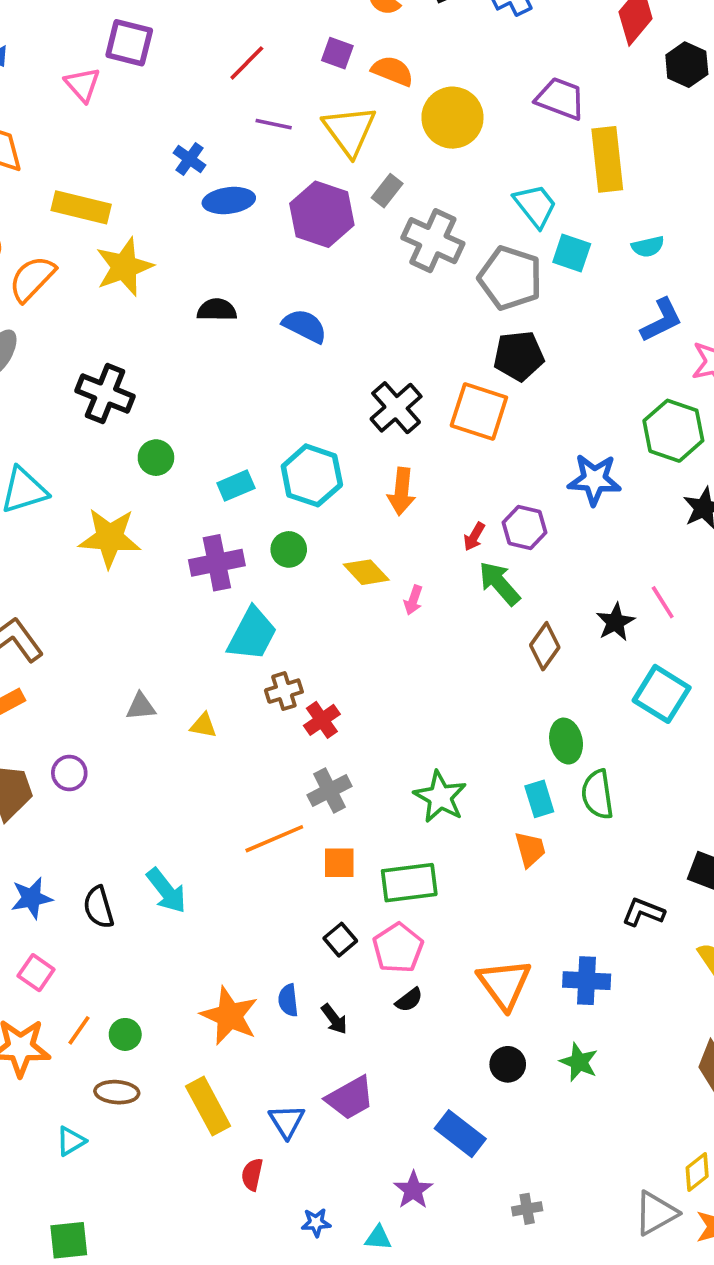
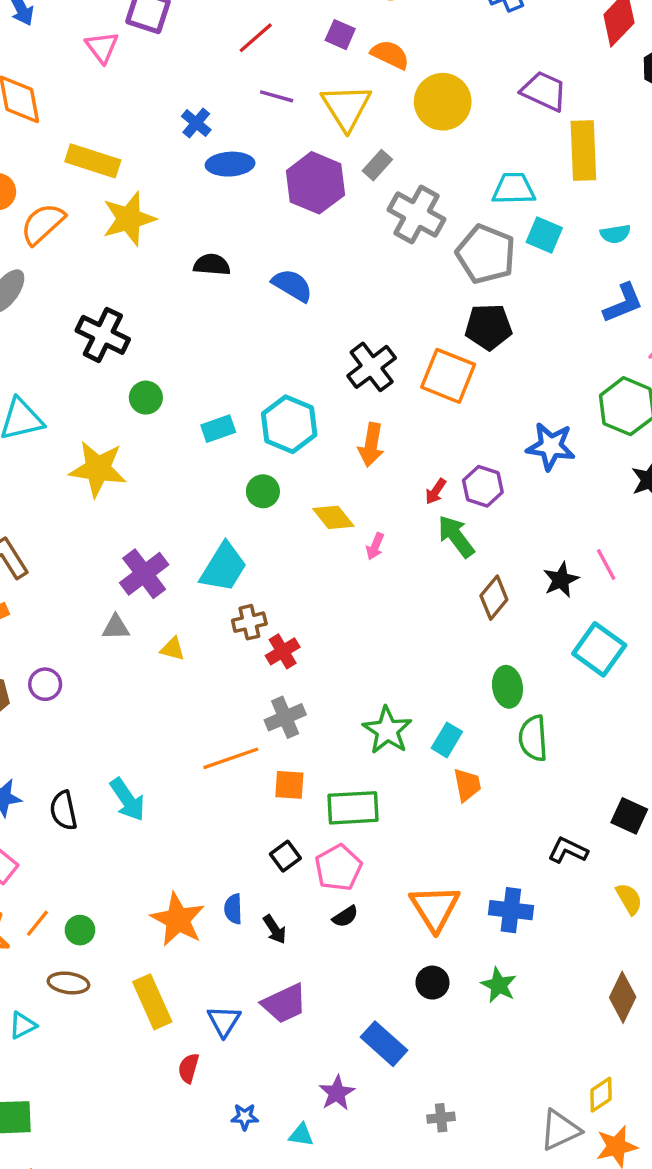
cyan trapezoid: (535, 206) -> (514, 189), turned -57
purple cross: (217, 563) -> (144, 574), moved, turned -30
cyan rectangle: (539, 799) -> (447, 740), moved, turned 44

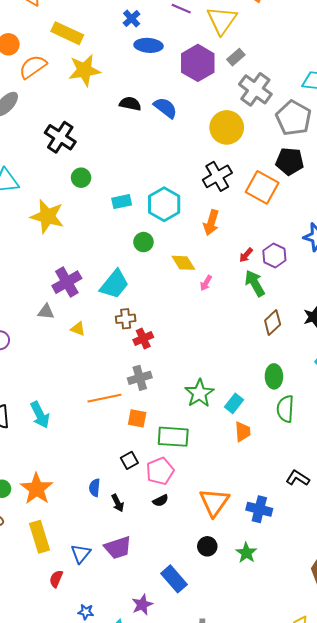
yellow circle: (443, 102) -> (227, 127), moved
blue semicircle: (292, 285) -> (165, 108), moved
orange star: (178, 920) -> (37, 489), moved

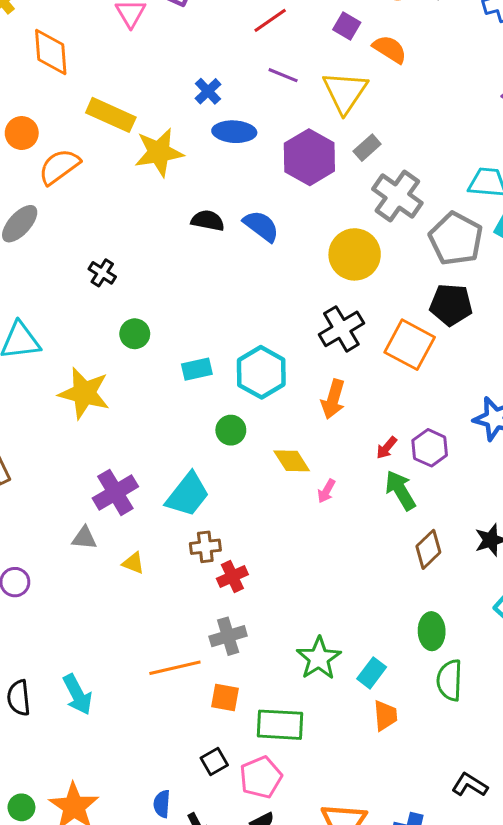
yellow star: (84, 70) -> (159, 152), moved
black cross: (60, 137) -> (102, 273), size x0.6

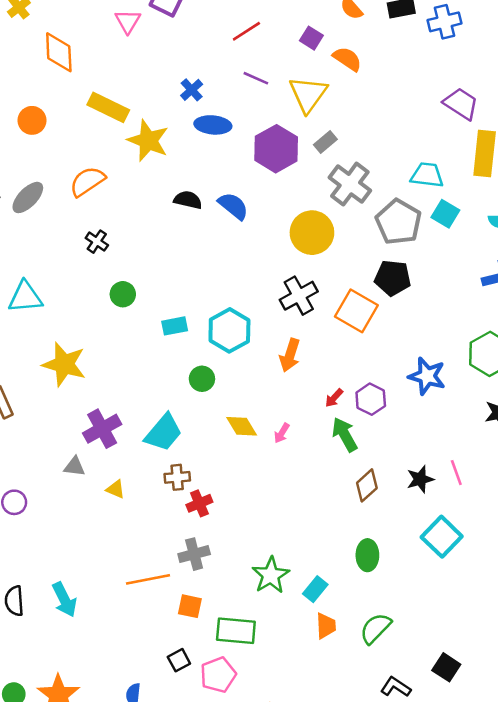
yellow star: (159, 152) -> (148, 140), turned 30
orange semicircle: (59, 167) -> (87, 181), moved
yellow star: (84, 393) -> (64, 364), moved
yellow diamond: (292, 461) -> (242, 426), moved
green semicircle: (450, 680) -> (376, 628), moved, turned 40

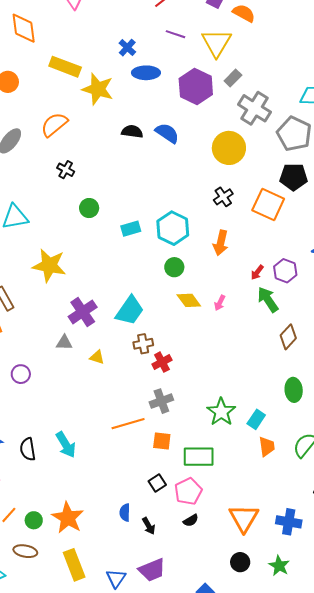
black cross: (299, 296) -> (223, 197), size x0.7
green circle: (202, 379) -> (174, 267), moved

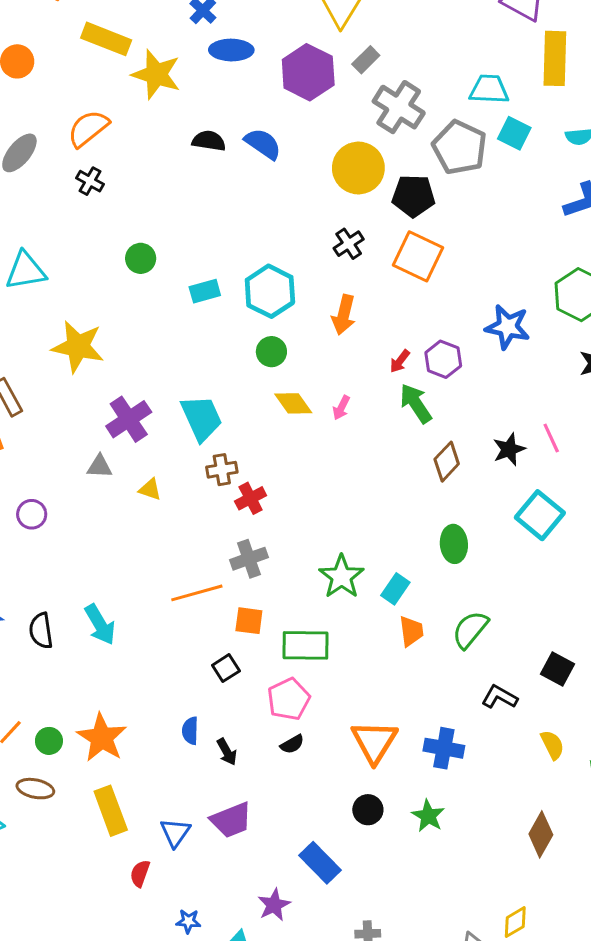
black cross: (66, 170) -> (90, 181), moved
black pentagon: (294, 177) -> (413, 196), moved
cyan trapezoid: (130, 311) -> (202, 418), turned -60
black square: (157, 483) -> (226, 668), moved

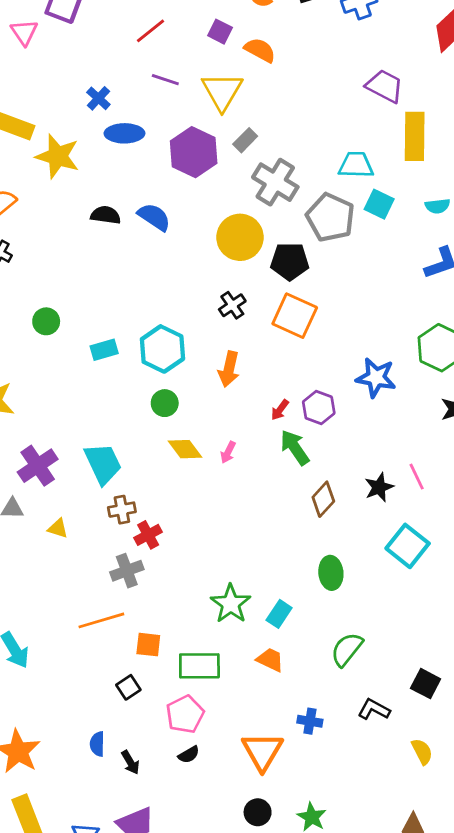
gray cross: (249, 559) -> (127, 571), moved
orange trapezoid: (411, 631) -> (270, 660), moved, turned -56
blue cross: (444, 748) -> (310, 721), moved, size x0.7

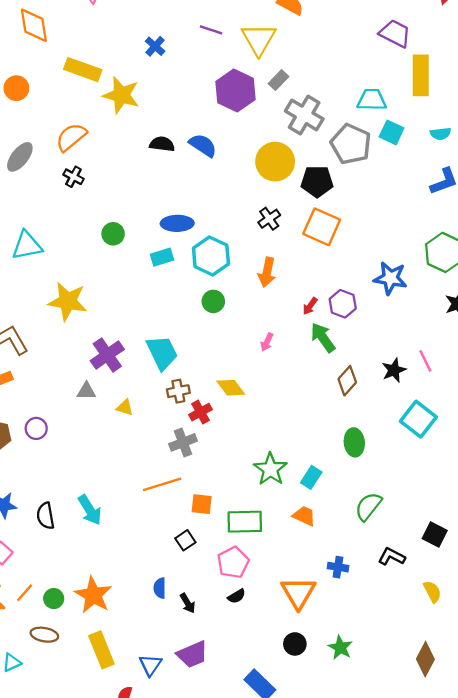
blue ellipse: (124, 133) -> (177, 223), moved
yellow diamond: (185, 449) -> (231, 388), moved

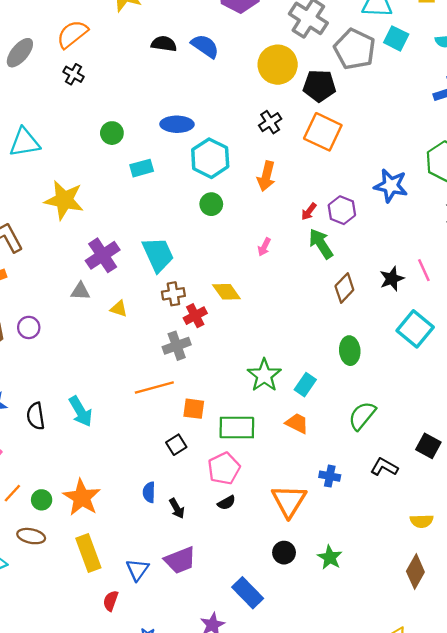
cyan rectangle: (162, 257) -> (142, 168), moved
yellow semicircle: (432, 592) -> (422, 521), moved, turned 115

